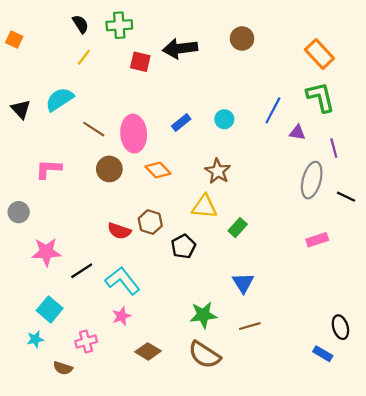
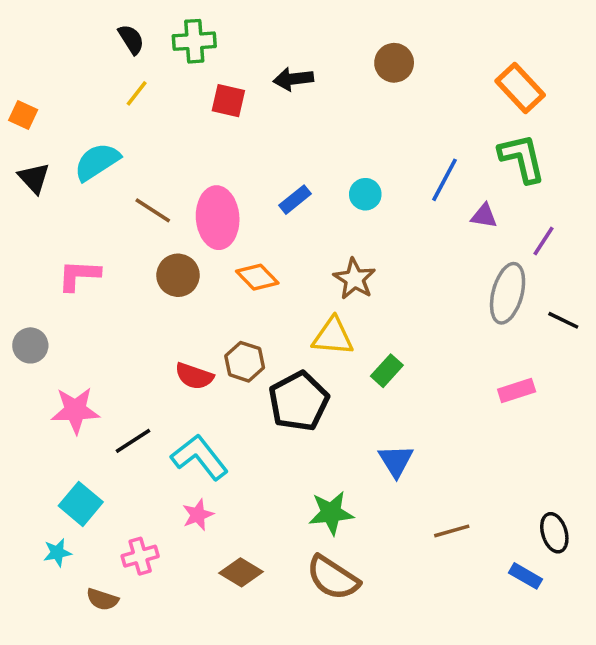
orange square: (14, 40) -> (23, 115), moved
black arrow: (180, 48) -> (293, 79), size x0.7
purple line: (334, 148) -> (544, 241), turned 48
black pentagon: (183, 246) -> (299, 401), size x1.5
brown line: (250, 326) -> (452, 531), moved

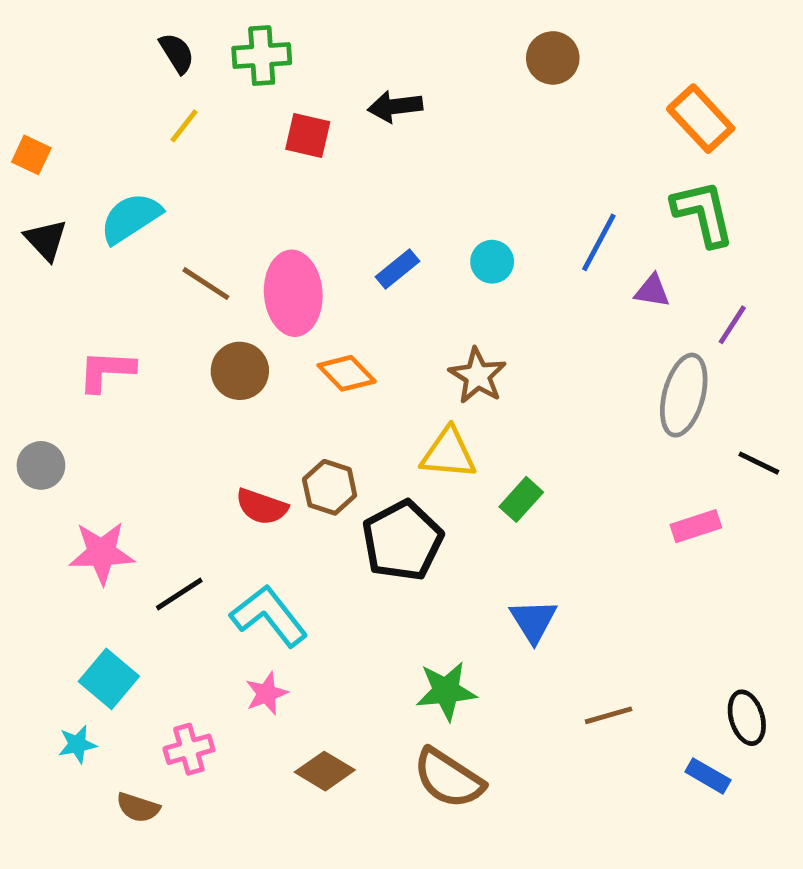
brown circle: (394, 63) -> (553, 58), moved
black line: (563, 320) -> (759, 463), moved

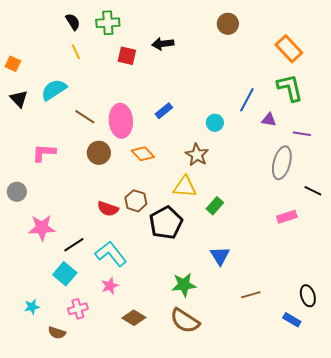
yellow line: (184, 126) -> (76, 52), turned -63
cyan circle: (492, 262) -> (215, 123), moved
purple line: (732, 325) -> (302, 134), turned 66
cyan square: (109, 679) -> (65, 274), moved

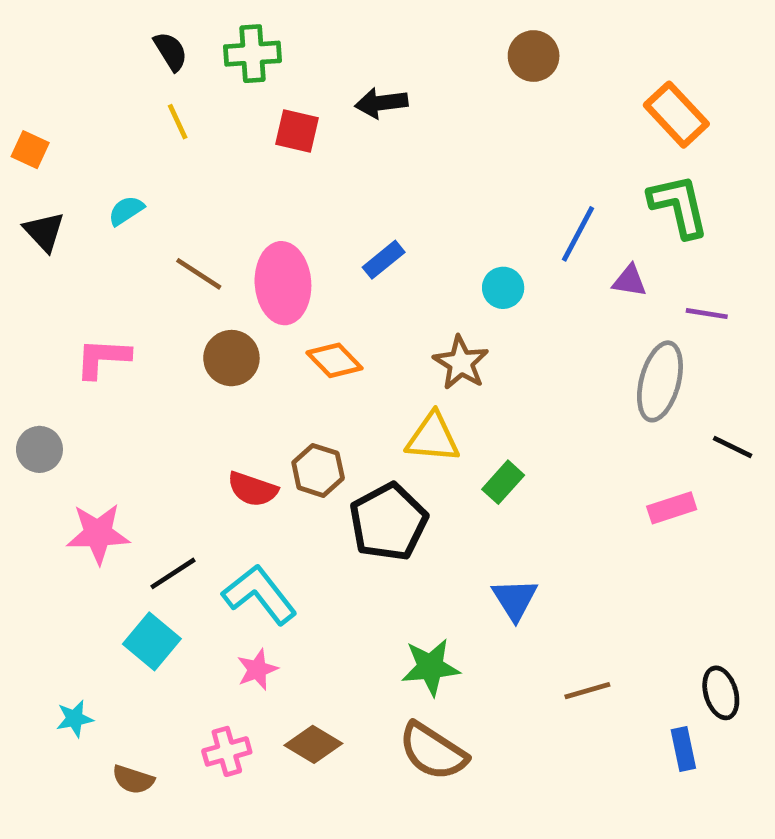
cyan semicircle: (54, 90) -> (126, 211), size x0.6
pink cross: (78, 309) -> (227, 751), moved
blue rectangle: (292, 320) -> (683, 749), turned 48

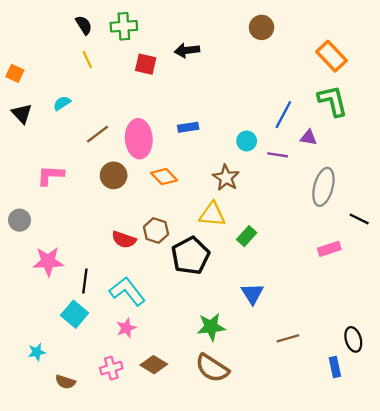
blue rectangle: (384, 260) -> (188, 127), turned 30
brown line: (199, 274) -> (97, 134), turned -70
purple line: (707, 314) -> (278, 155), moved
black line: (173, 573) -> (85, 281), turned -50

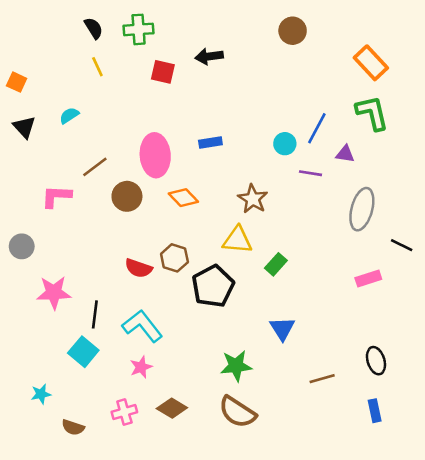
brown line: (97, 134) -> (95, 167), moved
cyan circle: (247, 141) -> (285, 144), moved
black ellipse: (353, 339) -> (376, 361), moved

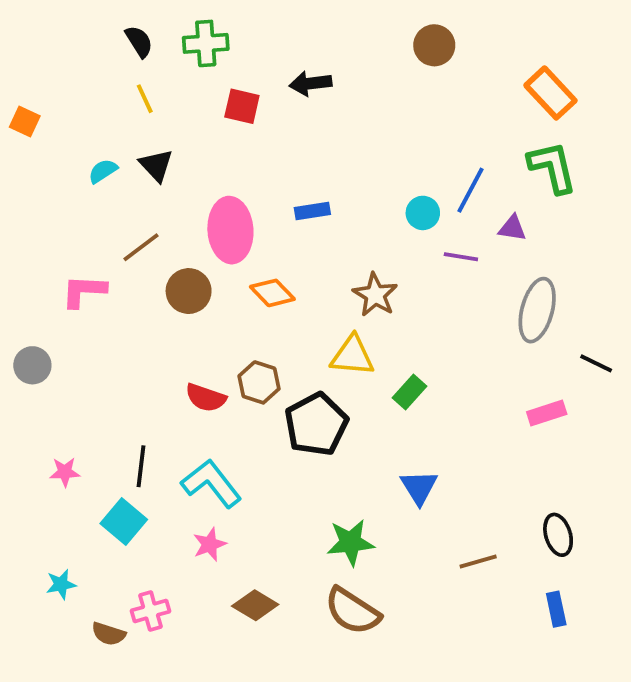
black triangle: (24, 127) -> (156, 165), moved
pink star: (54, 293) -> (65, 472), moved, size x0.6
pink cross: (124, 412) -> (150, 611), moved

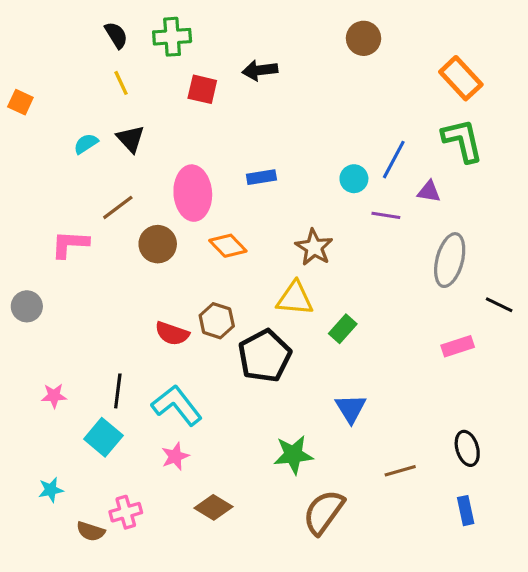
brown semicircle: (352, 611) -> (324, 512), moved, turned 93

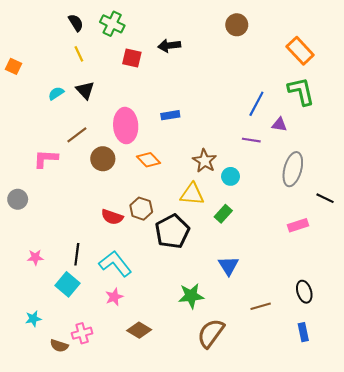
green cross: (172, 37) -> (112, 24), turned 30
cyan circle: (354, 179) -> (231, 176), moved

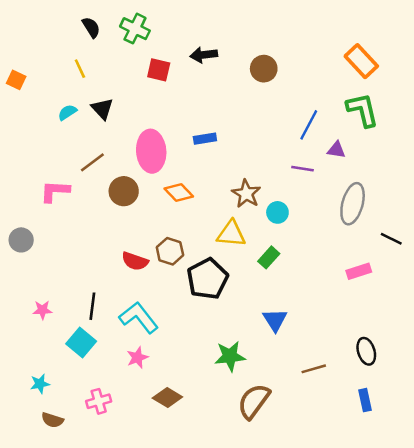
brown circle: (237, 25) -> (264, 69), moved
yellow line: (79, 54) -> (80, 69), moved
brown semicircle: (59, 346) -> (52, 420), moved

